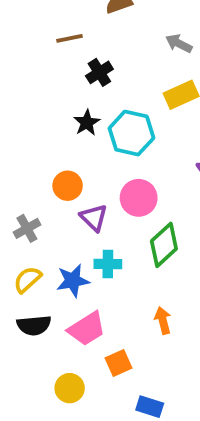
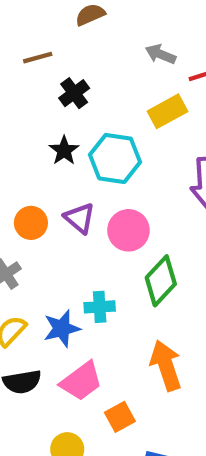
orange circle: (68, 186) -> (31, 223), moved
purple triangle: (94, 218) -> (80, 218), moved
orange arrow: (163, 320) -> (166, 366), size x1.6

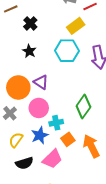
cyan hexagon: (115, 158) -> (67, 51), moved
orange circle: (31, 223) -> (18, 87), size x1.5
pink circle: (128, 230) -> (39, 108), moved
orange square: (120, 417) -> (68, 139), moved

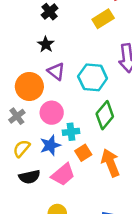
cyan hexagon: (67, 51) -> (93, 77), moved
purple triangle: (41, 82) -> (56, 71), moved

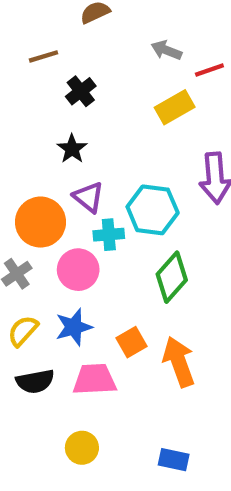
cyan cross: (71, 132) -> (109, 235), moved
pink trapezoid: (63, 175) -> (95, 379), turned -145

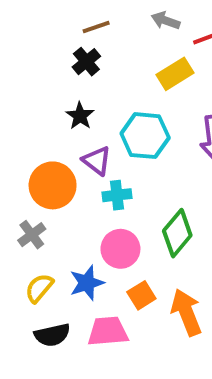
brown line: (43, 56) -> (96, 27), moved
cyan hexagon: (153, 210) -> (145, 136), moved
pink circle: (78, 270) -> (120, 249), moved

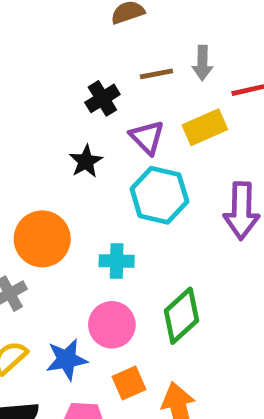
gray arrow: (166, 21) -> (202, 63), turned -116
brown line: (96, 27) -> (156, 74), moved
purple triangle: (97, 161) -> (147, 137), moved

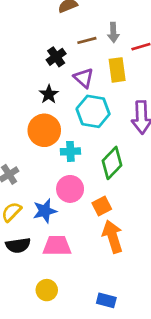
yellow rectangle: (205, 127) -> (117, 70), turned -70
orange circle: (42, 239) -> (44, 130), moved
green diamond: (181, 316) -> (112, 163), moved
orange square: (129, 383) -> (102, 206), moved

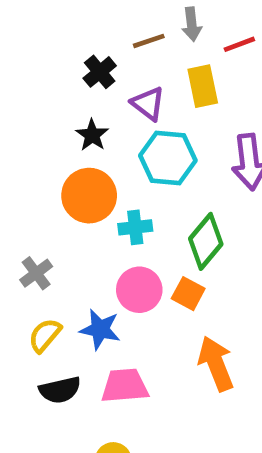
orange square: (102, 206) -> (188, 294), moved, turned -30
blue star: (45, 211) -> (100, 329), turned 30

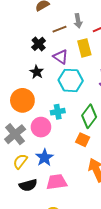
orange circle: (89, 196) -> (22, 100), moved
gray cross: (36, 273) -> (15, 134), size x1.5
pink circle: (139, 290) -> (41, 127), moved
blue star: (100, 329) -> (44, 158), turned 30

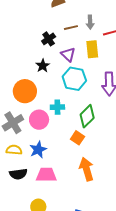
yellow semicircle: (20, 161) -> (14, 150), turned 49

